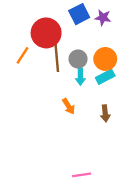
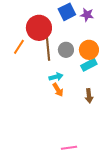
cyan arrow: (80, 77) -> (56, 77), moved, turned -104

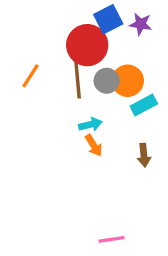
red circle: (39, 28) -> (87, 45), moved
orange circle: (89, 50) -> (128, 81), moved

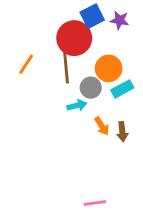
gray circle: (107, 81) -> (91, 88), moved
orange arrow: (94, 145) -> (102, 126), moved

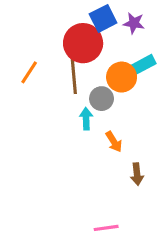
cyan rectangle: (122, 89) -> (143, 65), moved
cyan arrow: (77, 105) -> (86, 119), turned -78
brown arrow: (122, 132) -> (137, 174), moved

